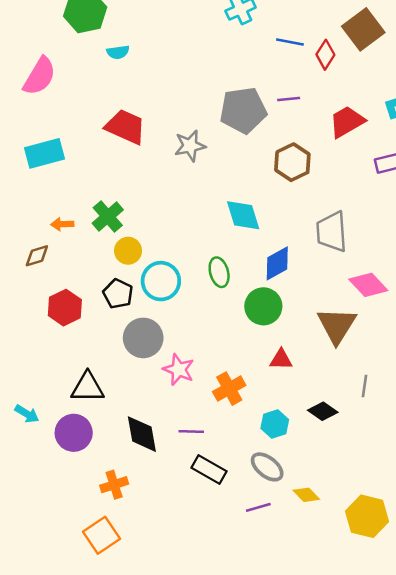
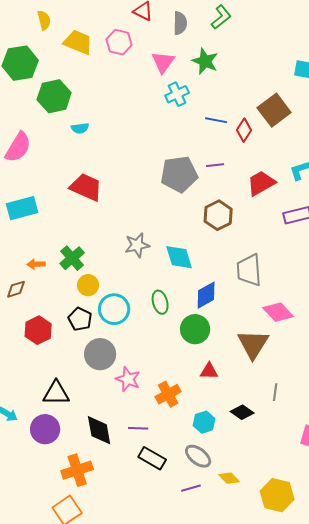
gray star: (190, 146) -> (137, 245), moved
orange cross: (114, 485) -> (77, 470), size x1.4

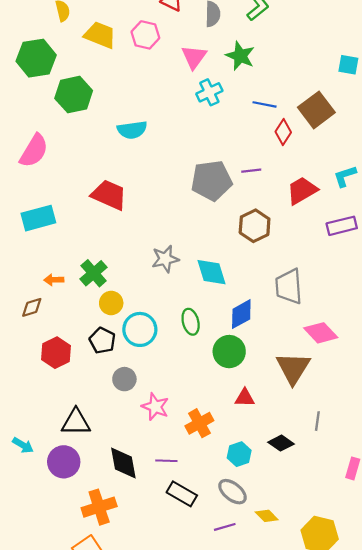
blue line: (216, 120) -> (264, 104), moved
cyan semicircle: (80, 128) -> (132, 130), moved, size x1.5
gray circle: (100, 354) -> (124, 379), size x0.7

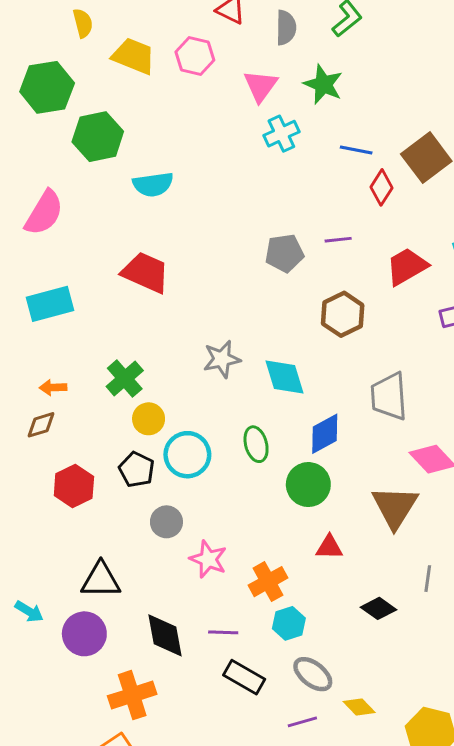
cyan semicircle: (132, 130) -> (153, 184), moved
gray pentagon: (212, 181) -> (284, 253), size x0.7
orange arrow: (54, 280) -> (53, 387), moved
cyan hexagon: (239, 454) -> (289, 623), moved

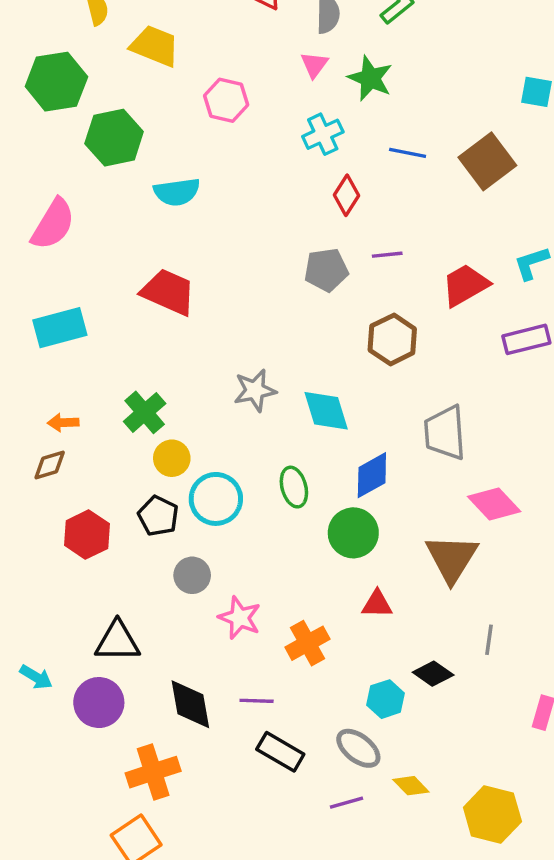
pink hexagon: (195, 56) -> (226, 100), moved
pink triangle: (261, 86) -> (314, 65), moved, size x0.7
red diamond: (381, 187) -> (347, 195), moved
cyan hexagon: (289, 623) -> (386, 699), moved

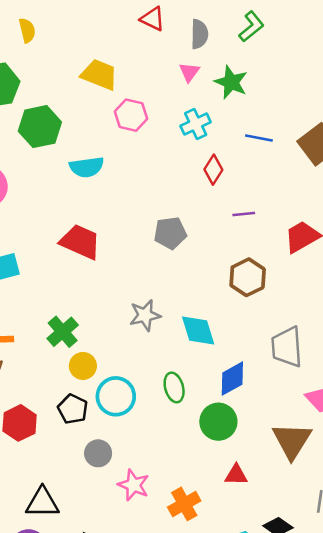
yellow trapezoid: (155, 46) -> (99, 75), moved
pink hexagon: (226, 100) -> (131, 115), moved
gray pentagon: (326, 270) -> (170, 233), moved

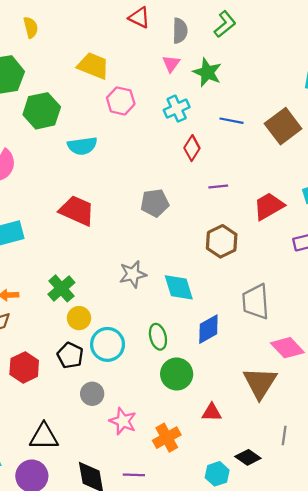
green circle: (218, 422) -> (177, 374), moved

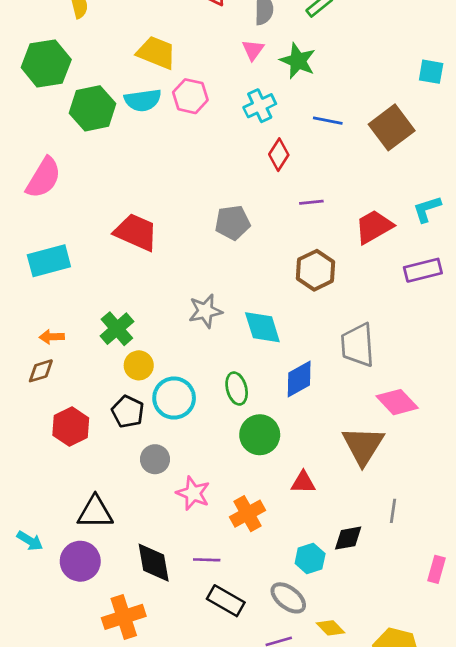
cyan semicircle: (82, 146) -> (143, 100), moved
black diamond: (248, 457) -> (348, 538), turned -45

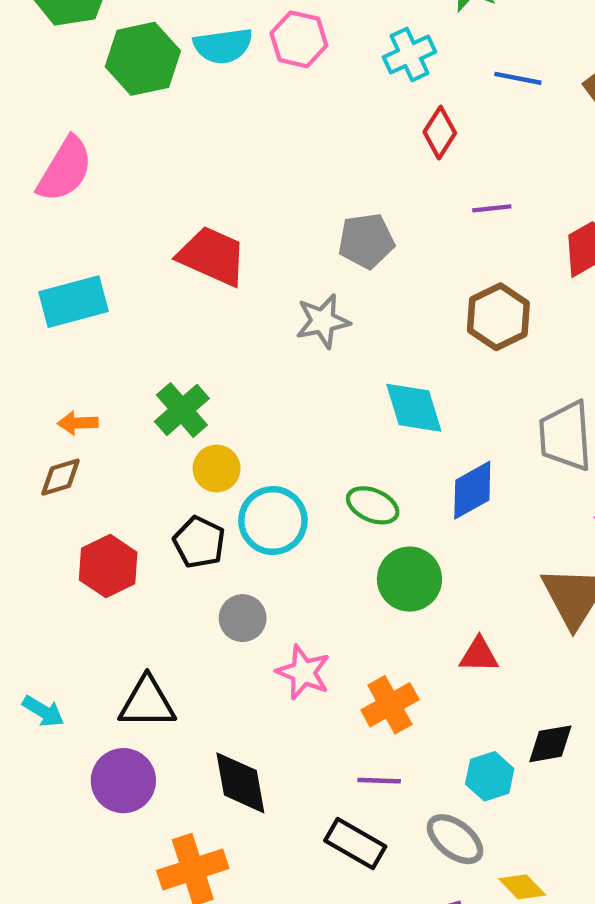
gray star: (205, 311) -> (323, 321), moved
green ellipse: (237, 389) -> (373, 505), turned -52
cyan arrow: (30, 541) -> (43, 711), moved
purple line: (207, 560) -> (379, 781), moved

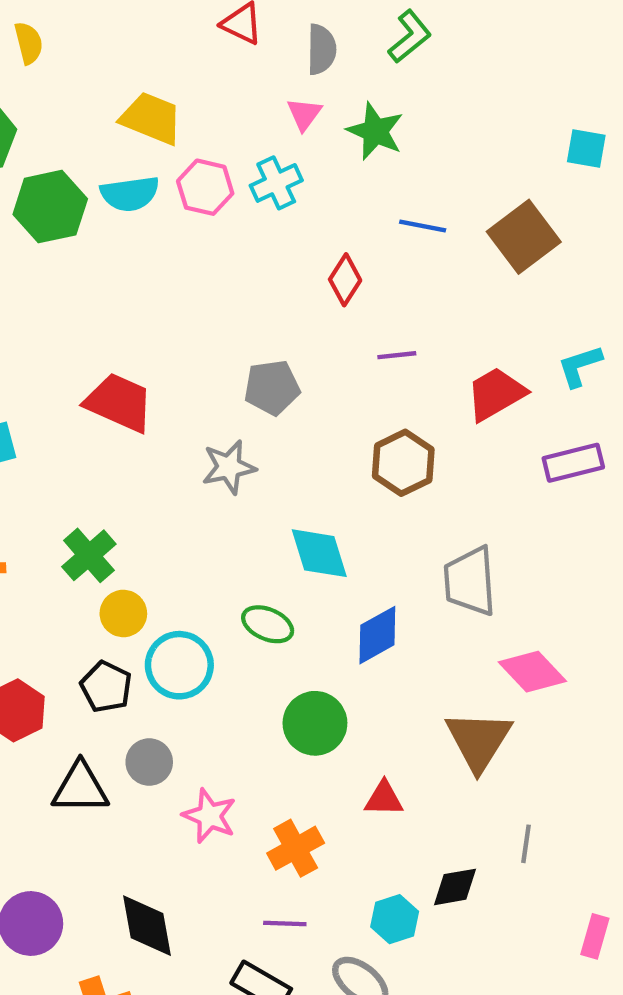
cyan cross: (409, 54) -> (276, 183), moved
green ellipse: (373, 505) -> (268, 624), moved
black triangle: (147, 703) -> (80, 788), moved

